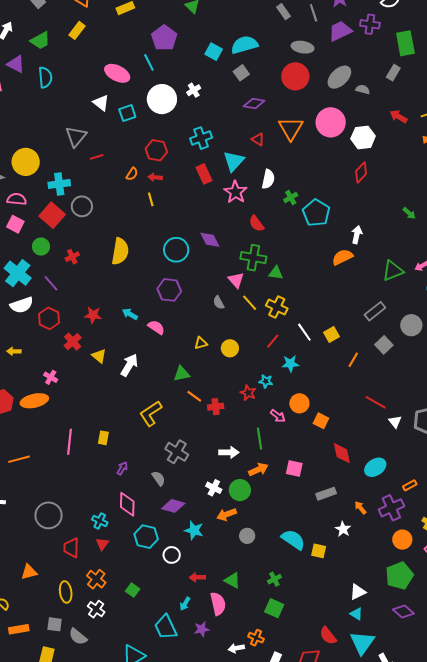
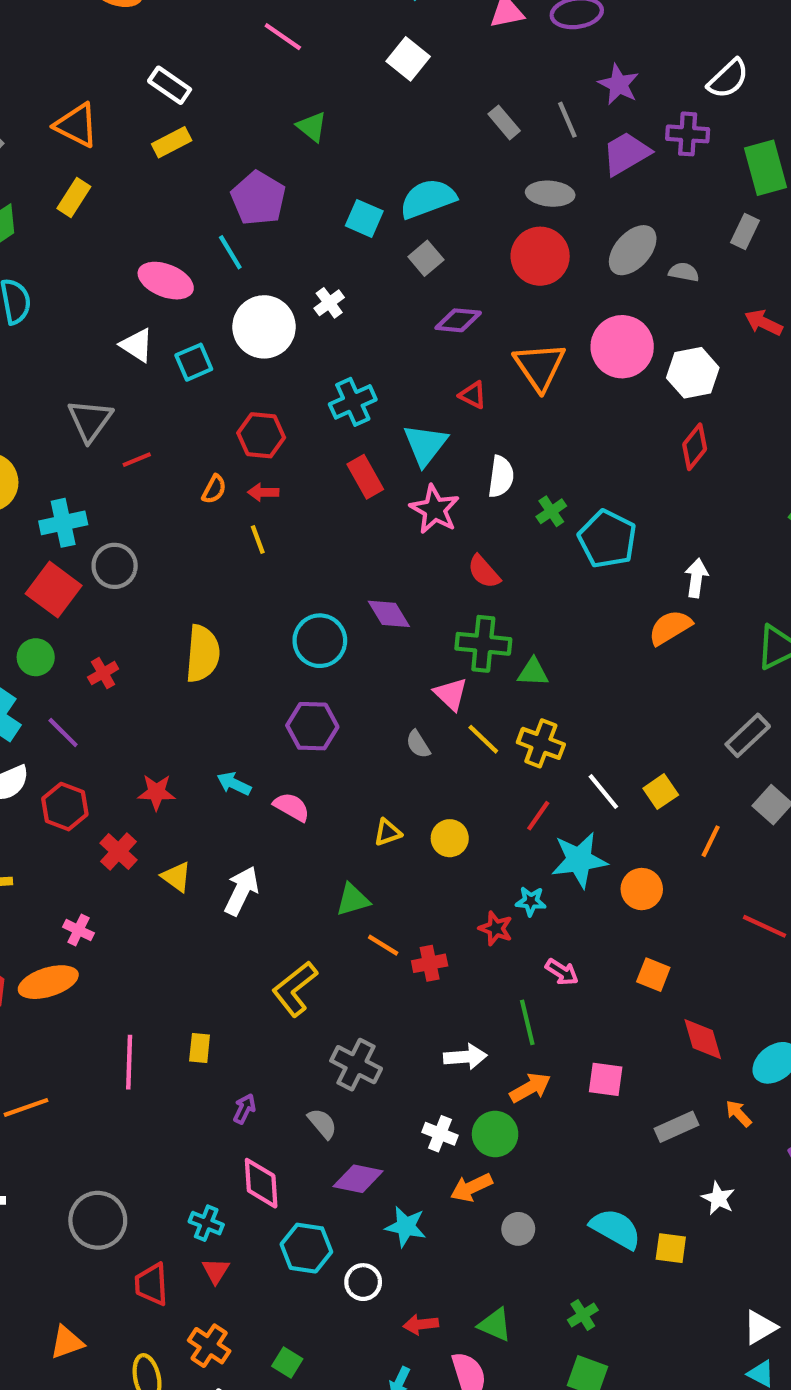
cyan star: (290, 364) -> (579, 860), size x1.5
orange circle: (299, 403) -> (642, 889), moved
orange arrow: (360, 508) -> (739, 1113), moved

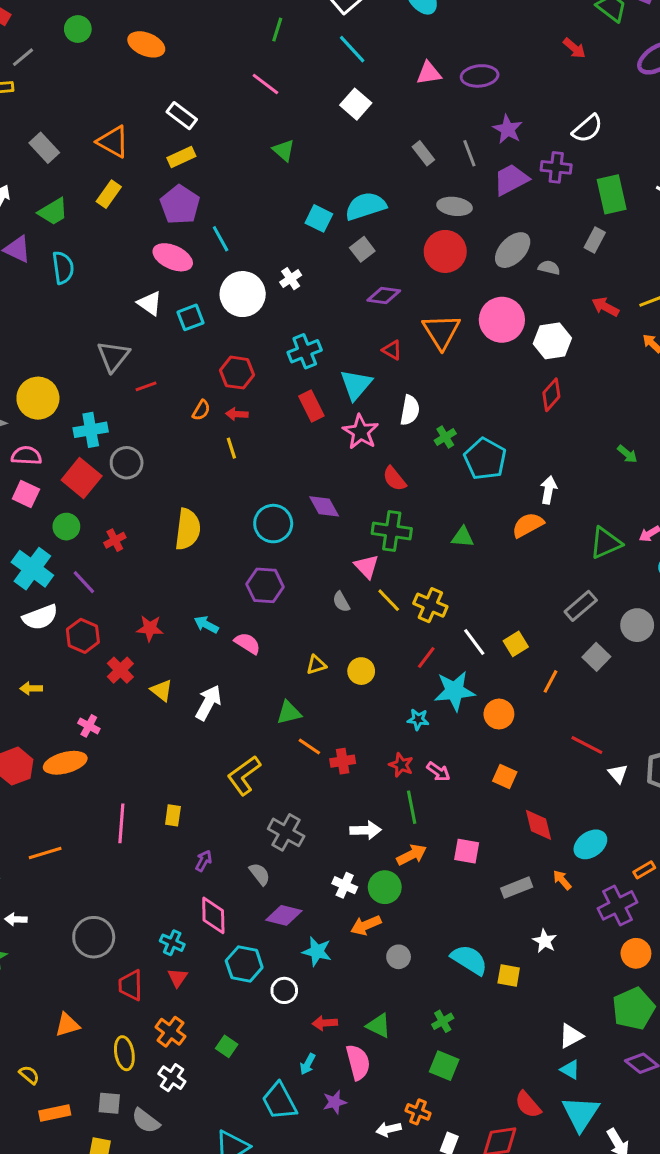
purple pentagon: (258, 198) -> (180, 205), moved
green triangle: (533, 672) -> (463, 537), moved
red star: (496, 928) -> (401, 765), moved

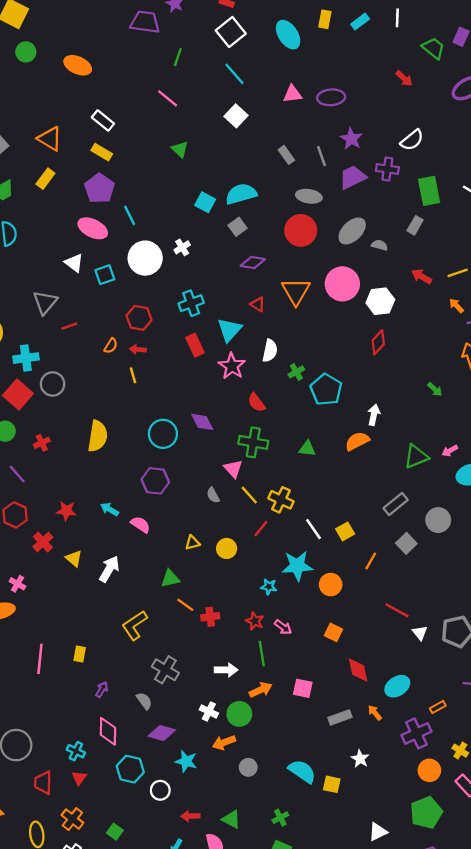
yellow rectangle: (181, 157) -> (102, 152), turned 54
red line: (426, 658) -> (261, 529), moved

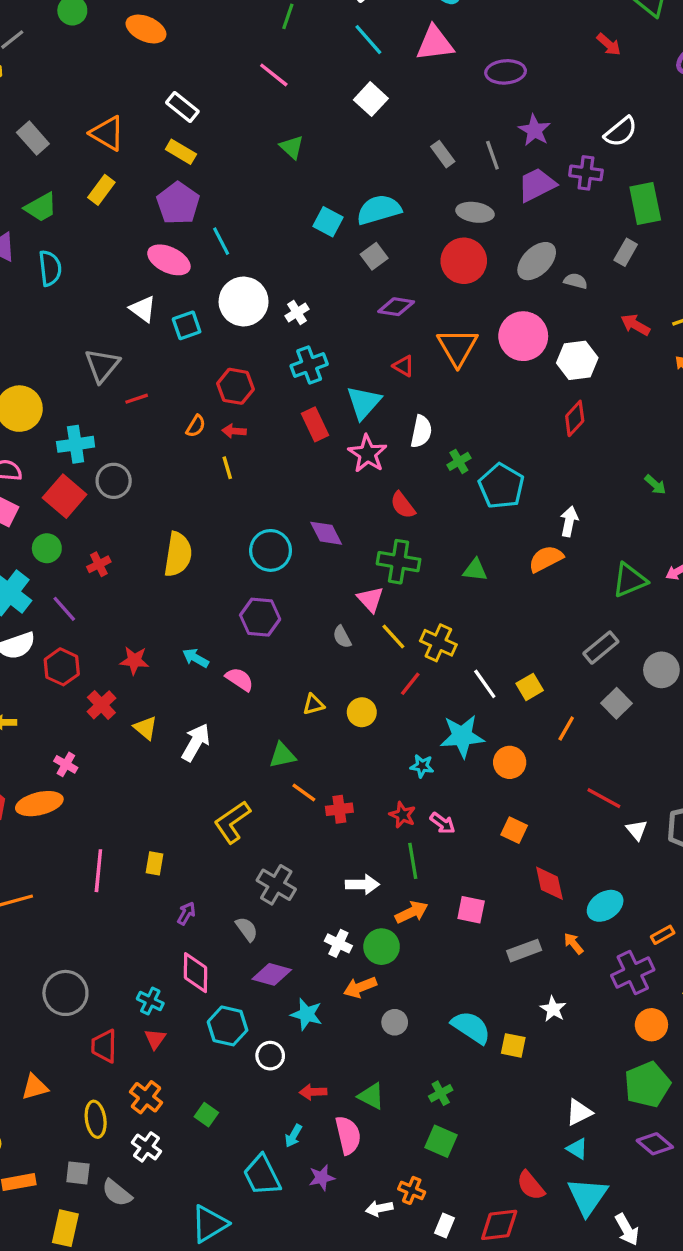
pink triangle: (292, 94) -> (435, 43), moved, size x1.4
white cross: (182, 247) -> (297, 312), moved

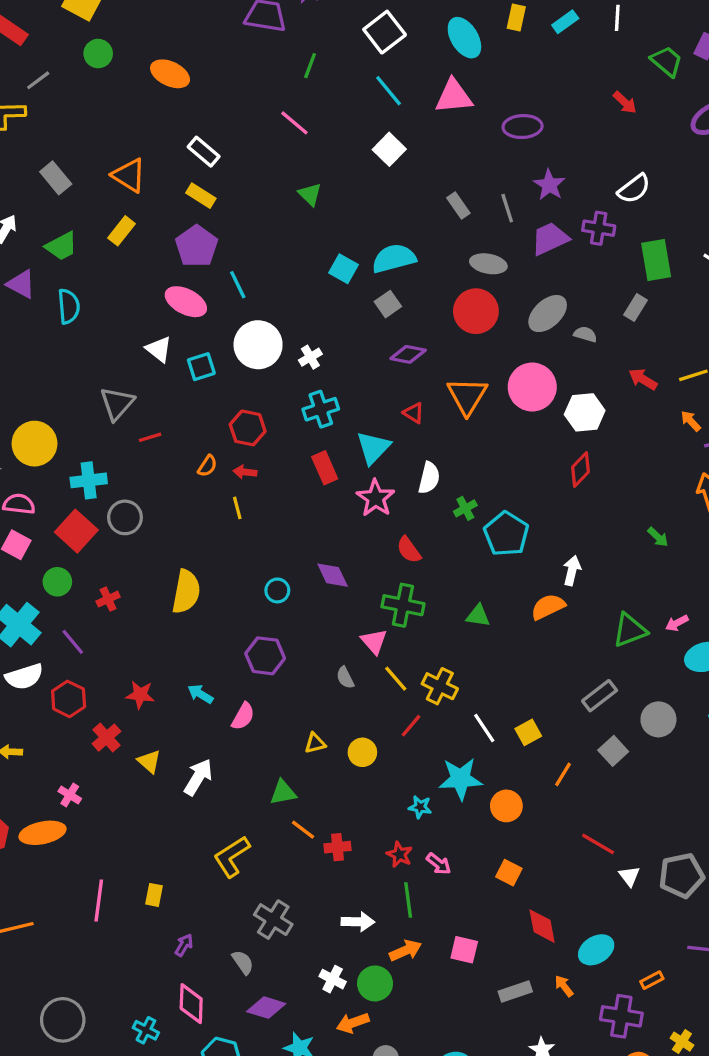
cyan circle: (271, 550) -> (277, 590), size x0.6
pink semicircle: (239, 679) -> (243, 716), turned 84
purple cross: (633, 973) -> (621, 1016), turned 33

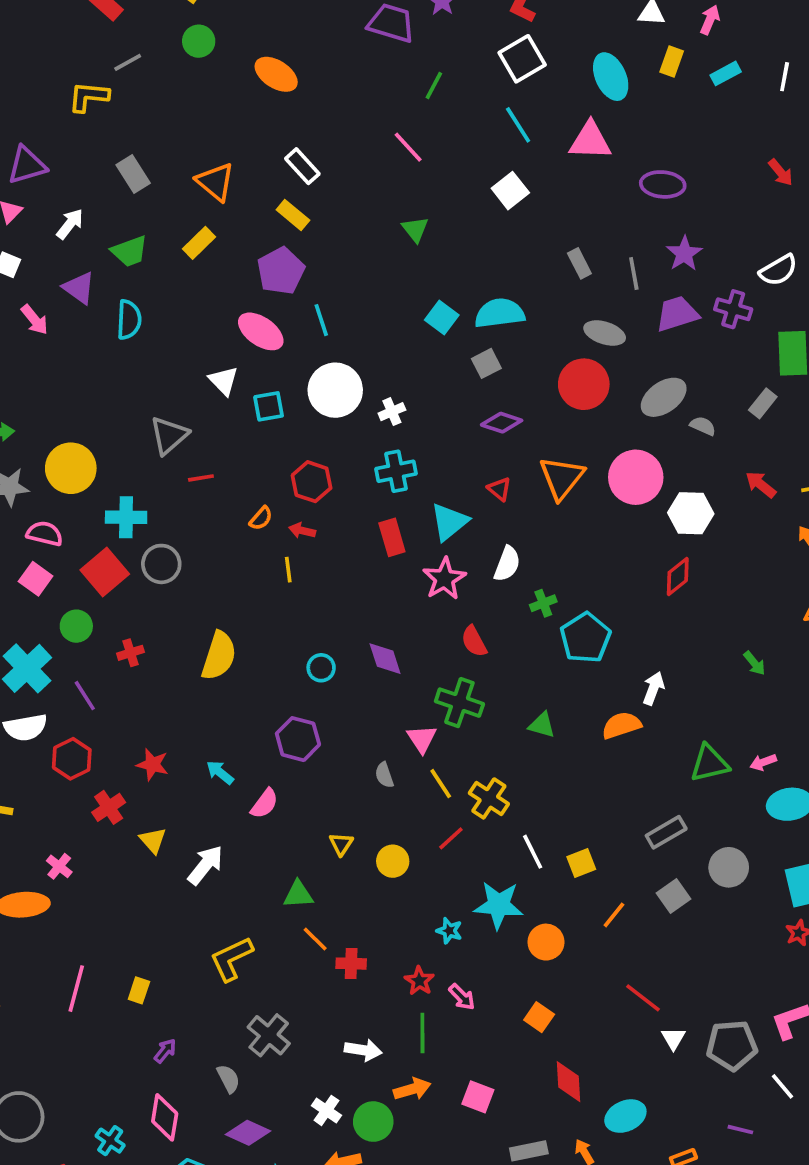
yellow triangle: (315, 743) -> (341, 844), turned -50

